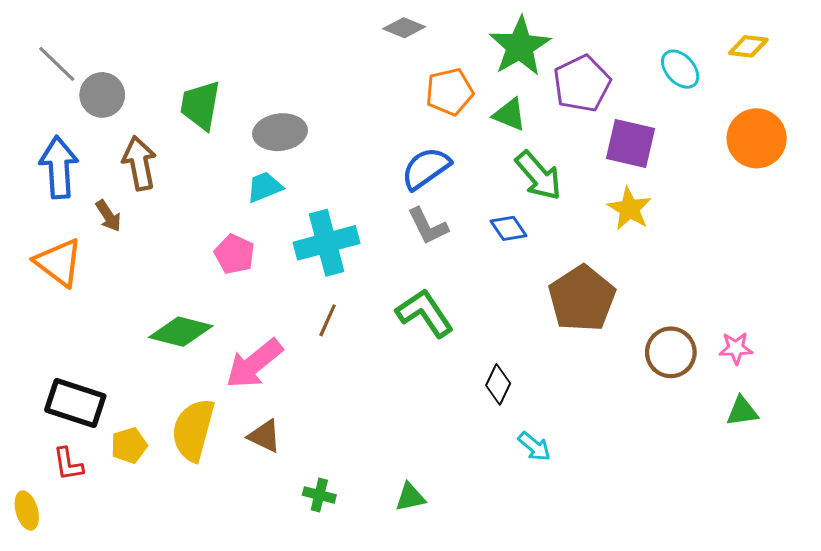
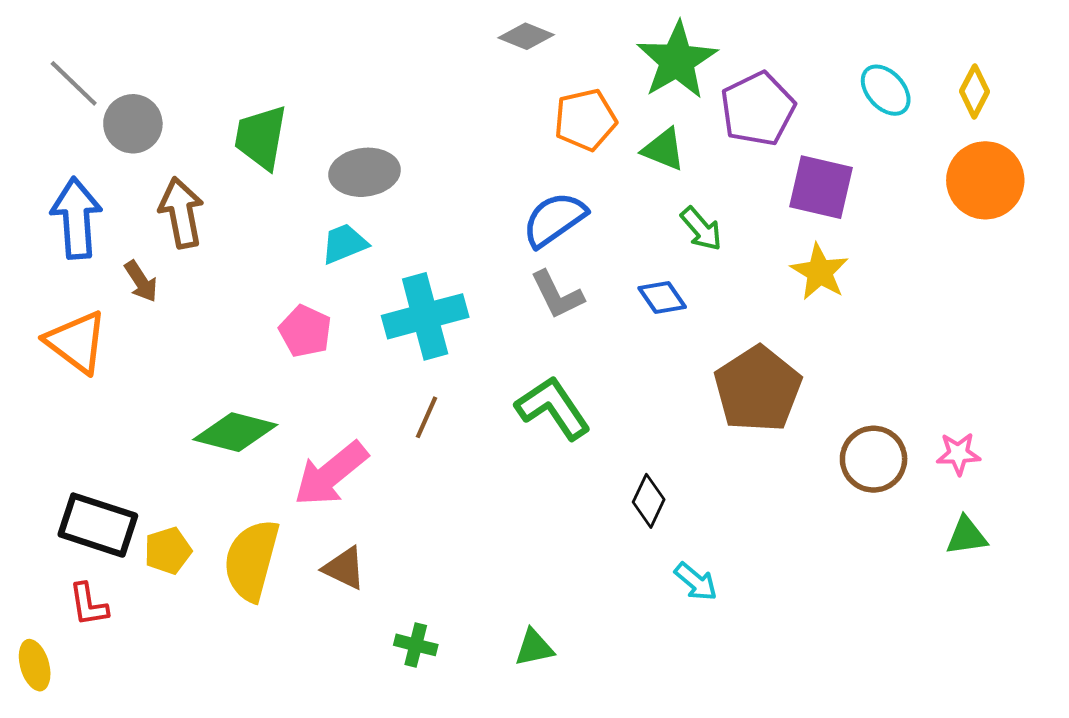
yellow diamond: (748, 46) -> (975, 91), moved, turned -69
green arrow: (538, 176) -> (701, 229), size x0.7
yellow pentagon: (129, 445) -> (168, 551), moved

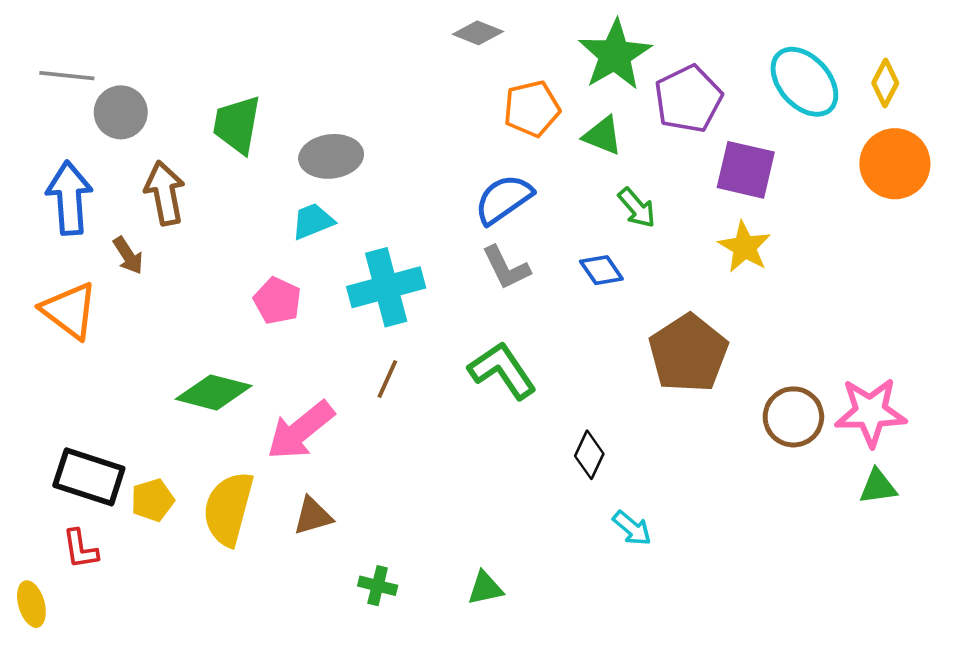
gray line: (74, 83) -> (67, 76), turned -38
cyan ellipse: (886, 90) -> (804, 82), size x1.5
pink star: (958, 454) -> (870, 412), size x1.8
brown triangle: (344, 568) -> (313, 516), turned -42

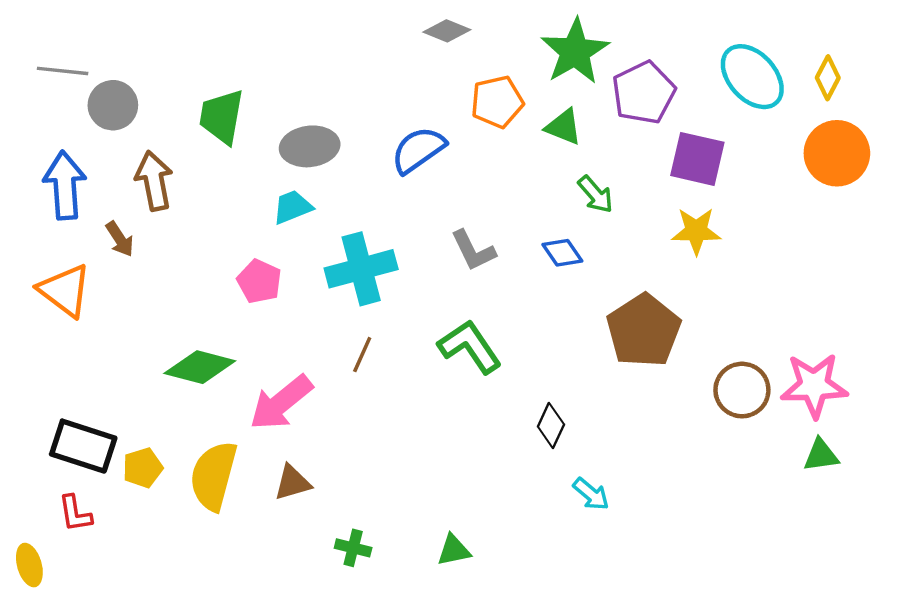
blue semicircle: (504, 199) -> (418, 150), moved
yellow star: (745, 247) -> (696, 231), turned -30

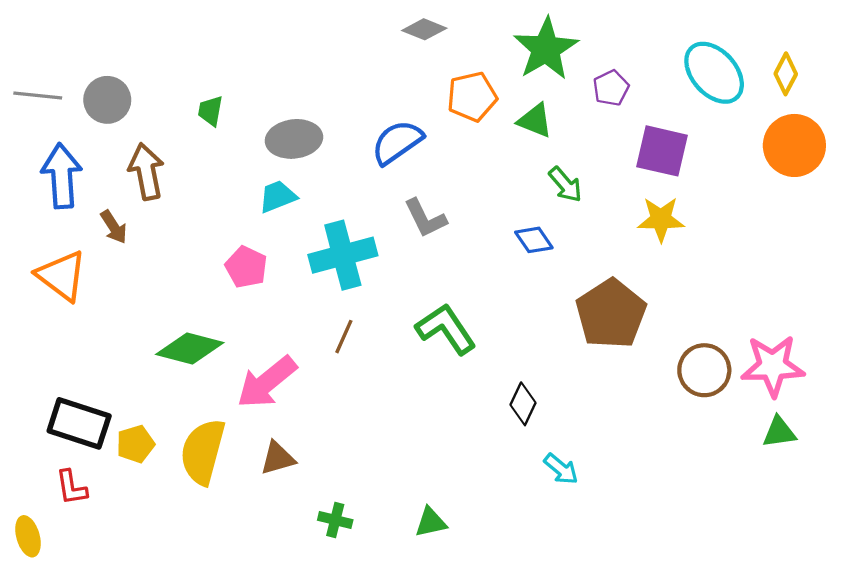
gray line: (63, 71) -> (38, 96), moved
purple pentagon: (644, 93) -> (611, 88), size x0.6
green trapezoid: (222, 117) -> (210, 111), size x0.6
gray L-shape: (473, 250) -> (425, 218), moved

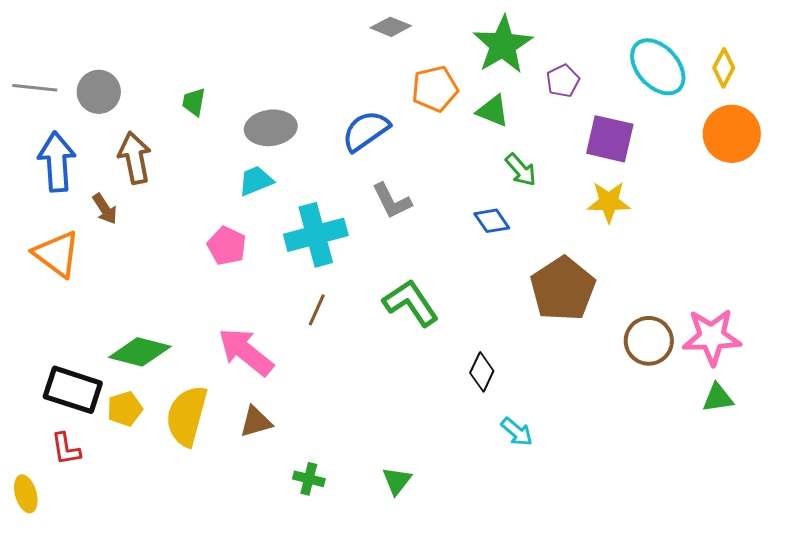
green diamond: (190, 348) -> (140, 352), moved
pink arrow: (267, 382) -> (246, 352), turned 78
green triangle: (431, 522) -> (397, 481), turned -40

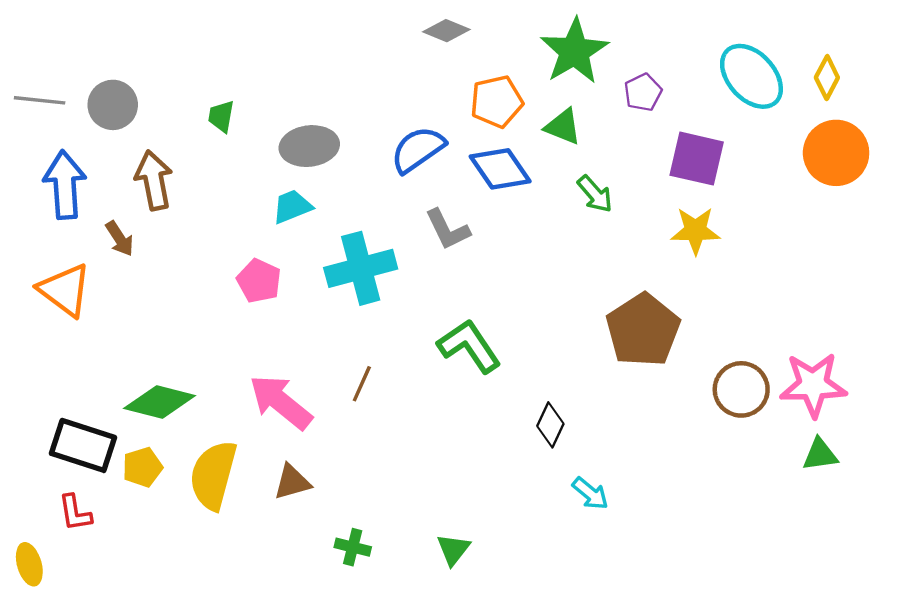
blue diamond: (492, 221) -> (500, 169), moved, size x1.5
brown line: (317, 310) -> (362, 384), moved

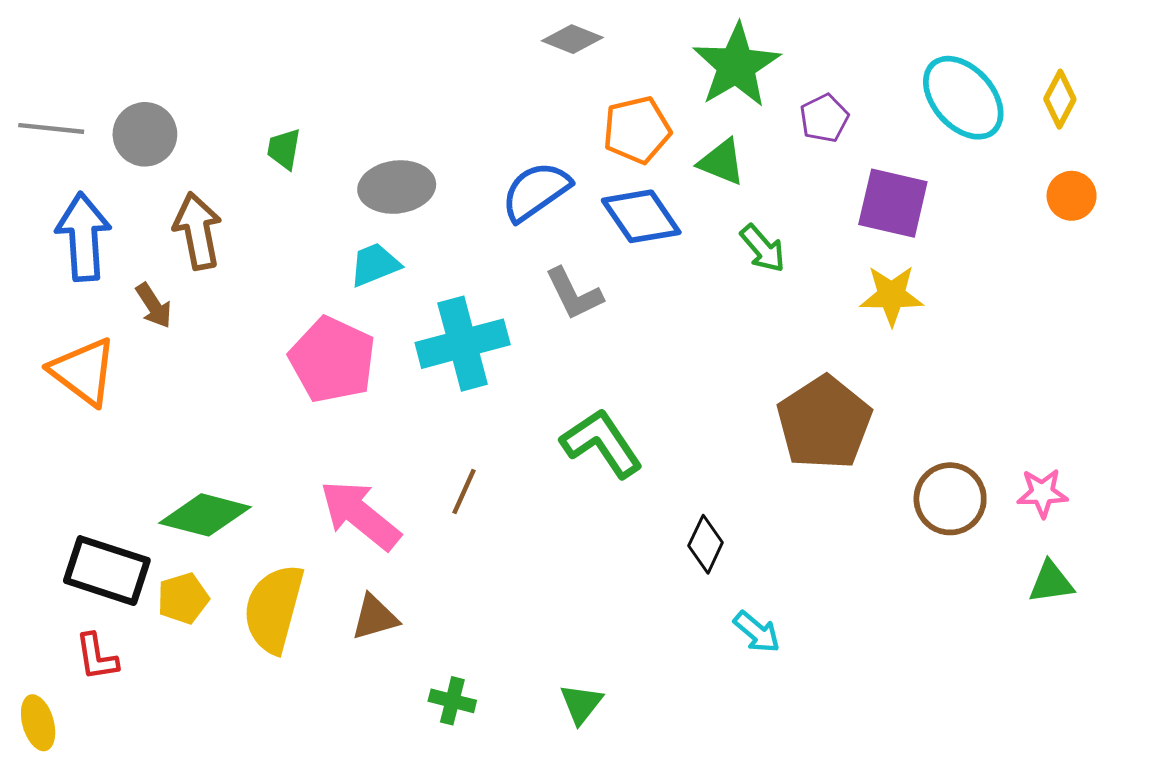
orange circle: (836, 153) -> (1072, 196), size x0.6
pink pentagon: (259, 281) -> (332, 360), size x1.5
pink star: (813, 385) -> (1042, 493), size x0.6

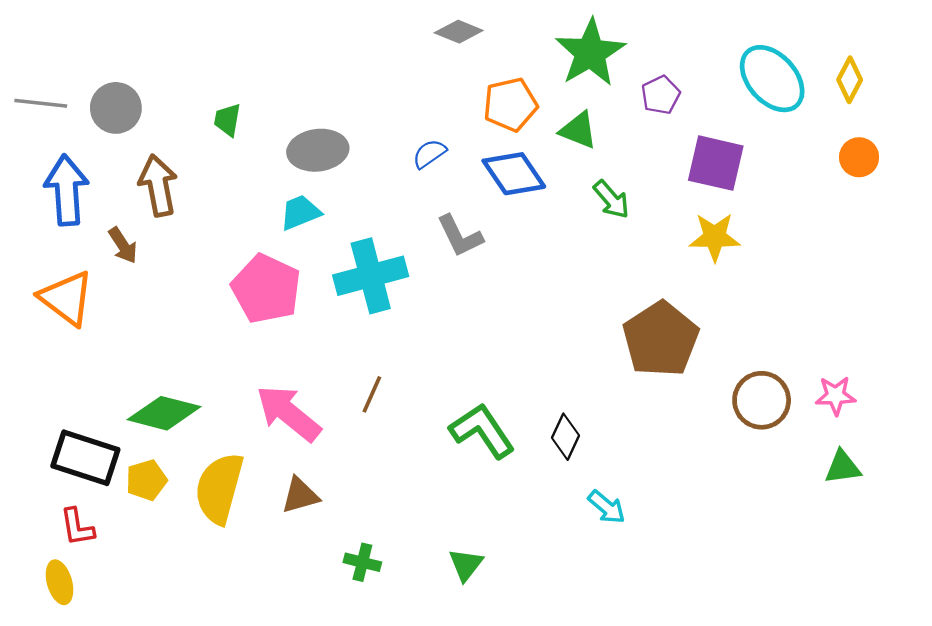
blue semicircle: (536, 191) -> (429, 154), size x0.6
green L-shape: (602, 443) -> (482, 431), moved
yellow ellipse: (38, 723) -> (60, 582), moved

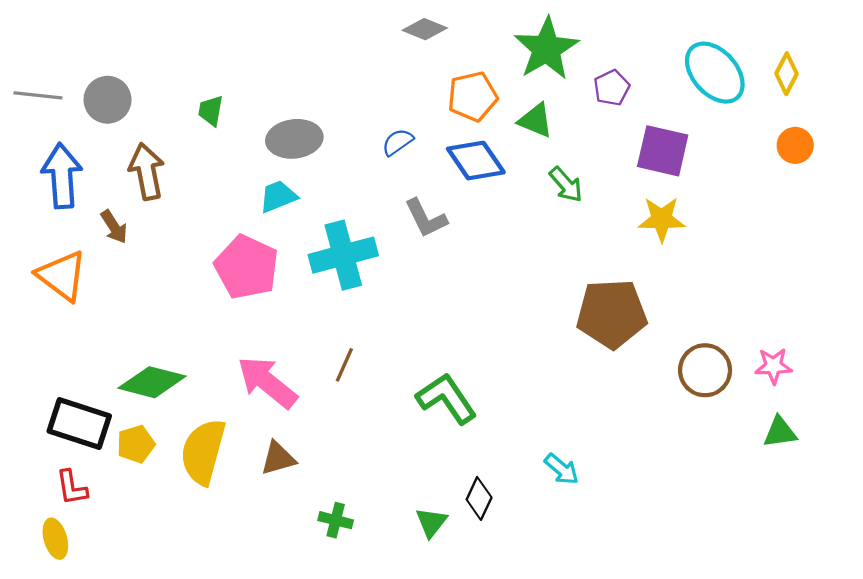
brown pentagon: (661, 339) -> (612, 314), turned 30
black diamond: (566, 437) -> (479, 498), moved

